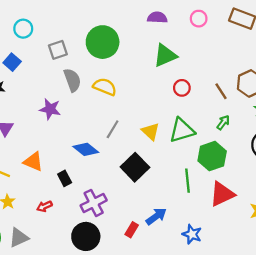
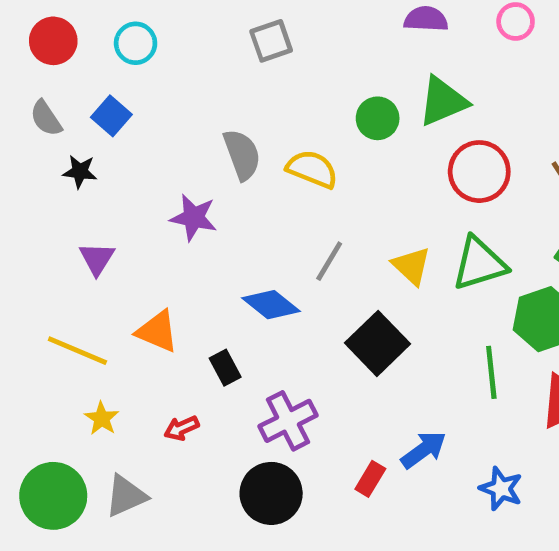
green circle: (103, 42) -> (378, 118), moved, size x0.6
gray square: (58, 50) -> (271, 41), moved
red circle: (182, 88) -> (479, 172), size x1.6

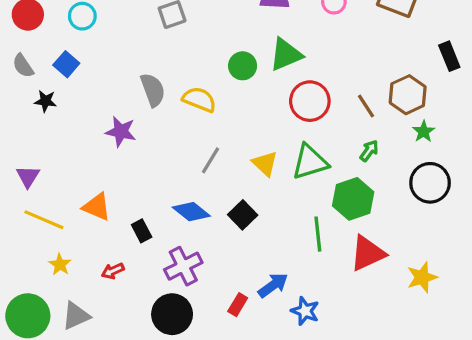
purple triangle: (97, 259) -> (28, 176), moved
blue diamond: (271, 305) -> (191, 212), moved
black square: (378, 343) -> (243, 215), size x0.7
blue star: (501, 489) -> (305, 311), moved

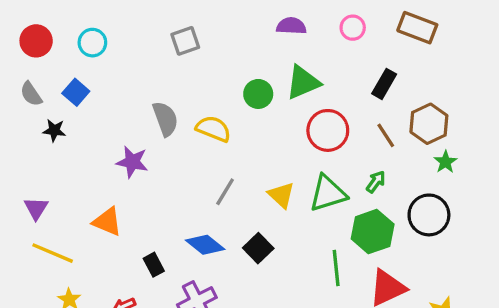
black rectangle: (449, 56) -> (384, 84), moved, turned 52
green arrow: (369, 151) -> (376, 182), moved
black circle: (430, 183) -> (429, 215), moved
orange triangle: (97, 207) -> (107, 222), moved

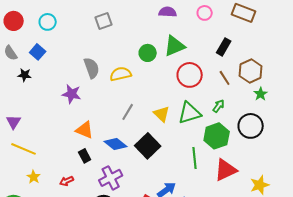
yellow semicircle: (213, 129) -> (121, 74), turned -35
orange triangle: (107, 222) -> (85, 130), moved
black square: (258, 248) -> (148, 146), size x1.4

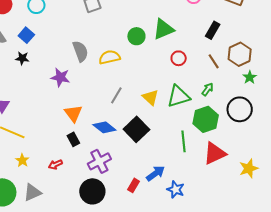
black star: (25, 75) -> (22, 58), moved
red circle: (190, 75) -> (179, 58), size x0.6
orange triangle: (85, 130) -> (73, 113), turned 30

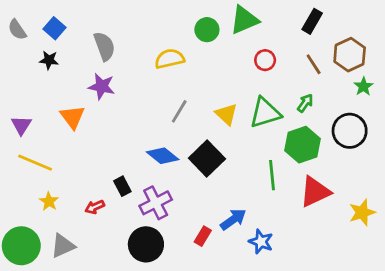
gray semicircle: (80, 51) -> (104, 46), moved
orange triangle: (73, 113) -> (73, 117), moved
black rectangle: (73, 139) -> (122, 186), moved

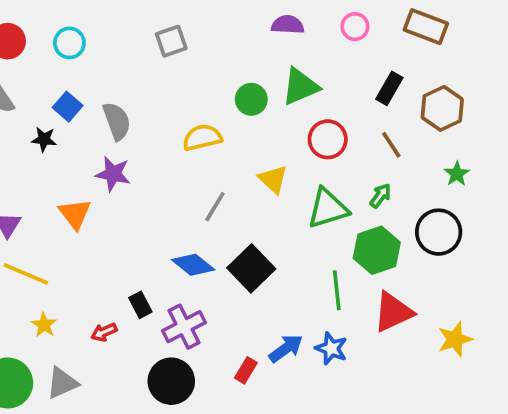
blue square: (55, 28) -> (68, 107), moved
brown hexagon: (350, 55) -> (442, 108), moved
red circle: (265, 60) -> (328, 139), size x1.4
yellow triangle: (226, 114) -> (273, 179), moved
blue star: (261, 242) -> (331, 348), moved

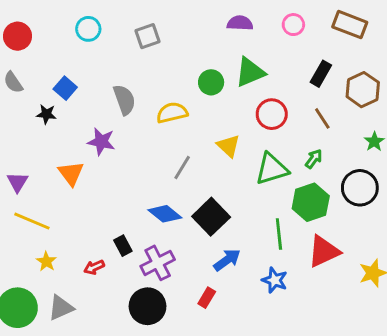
cyan circle: (69, 43) -> (88, 29), moved
gray semicircle: (117, 121) -> (124, 100), moved
blue arrow: (286, 348) -> (227, 260), moved

